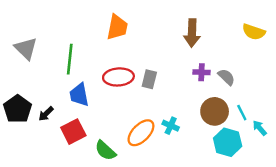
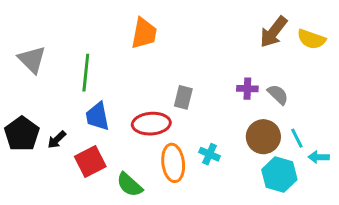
brown arrow: (192, 33) -> (274, 32), moved, turned 36
red ellipse: (118, 77) -> (151, 124), moved
cyan arrow: (260, 128) -> (319, 157), turned -49
orange ellipse: (141, 133) -> (173, 163), turned -52

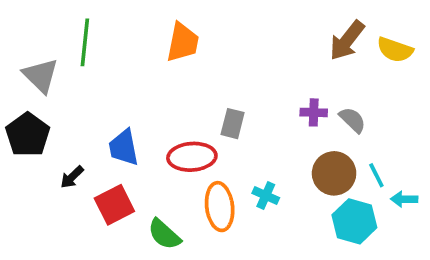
green line: (86, 73) -> (85, 42), moved
black pentagon: (22, 134) -> (28, 135), moved

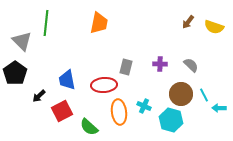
brown arrow: (347, 40) -> (188, 22), size x0.6
purple cross: (314, 112) -> (160, 64), moved
cyan hexagon: (354, 221) -> (171, 120), moved

